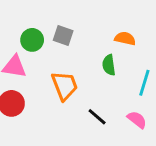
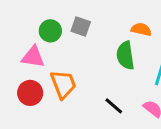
green semicircle: (109, 65) -> (125, 55), size x1.4
orange trapezoid: (65, 86) -> (63, 84), moved

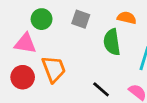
gray square: (81, 27) -> (81, 19), moved

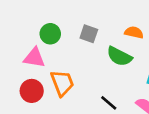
green semicircle: (112, 42) -> (119, 56), turned -55

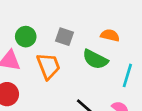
orange trapezoid: (62, 83) -> (48, 66), moved

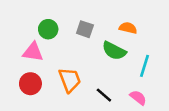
orange trapezoid: (48, 66) -> (70, 80), moved

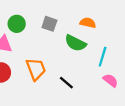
pink semicircle: (138, 98) -> (110, 80), moved

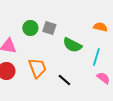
orange semicircle: (88, 23) -> (100, 27), moved
green circle: (17, 24) -> (30, 28), moved

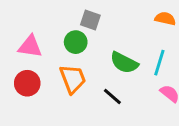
green circle: (30, 28) -> (76, 42), moved
green semicircle: (72, 45) -> (124, 63), moved

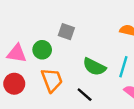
green circle: (76, 42) -> (42, 50), moved

